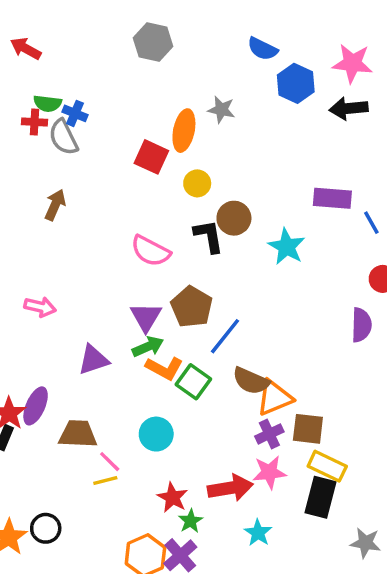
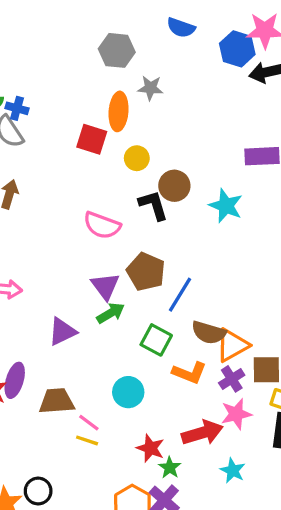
gray hexagon: (153, 42) -> (117, 50), moved
blue hexagon: (296, 83) -> (237, 49), moved
orange L-shape: (164, 368) -> (189, 373), moved
yellow line: (105, 481) -> (87, 440), turned 40

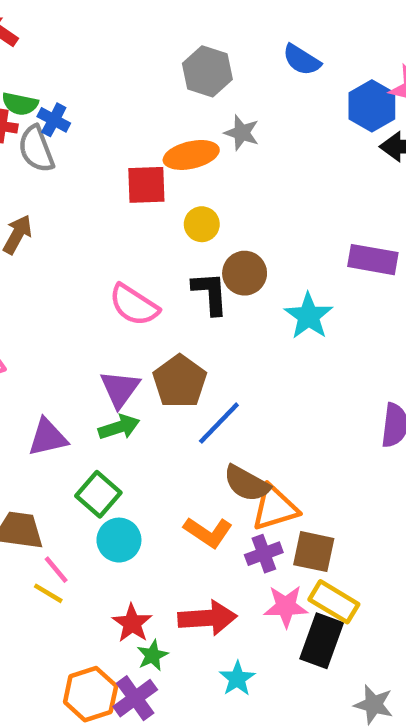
orange ellipse: (119, 111) -> (191, 155), turned 60
red square: (92, 139) -> (146, 185), turned -32
green square: (156, 340) -> (98, 494), moved
pink star: (236, 414) -> (286, 606), moved

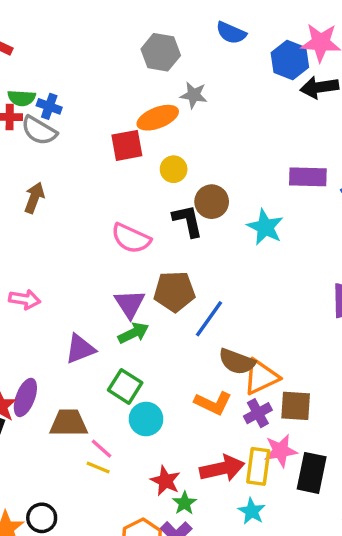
gray semicircle: (36, 149) -> (39, 131), turned -30
brown pentagon: (180, 381) -> (174, 291), turned -30
yellow rectangle: (334, 602) -> (258, 466), moved, turned 75

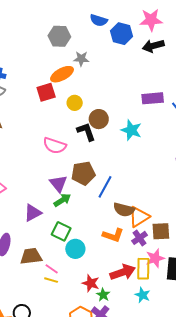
blue hexagon: (290, 60) -> (122, 34), moved

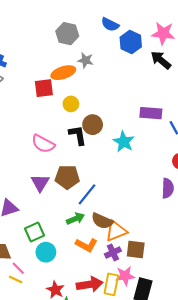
black arrow: (153, 46) -> (161, 60), turned 45
green arrow: (62, 200) -> (75, 219), moved
green square: (61, 231) -> (35, 232), turned 30

